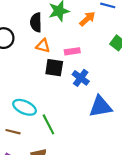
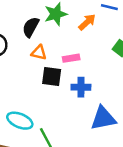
black semicircle: (36, 22) -> (31, 27), turned 30
blue cross: (81, 78) -> (81, 87), turned -35

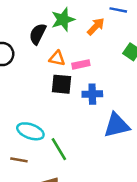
orange triangle: (39, 53) -> (57, 58), moved

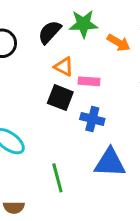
orange arrow: (96, 26) -> (119, 43), turned 60
green line: (59, 149) -> (57, 178), moved

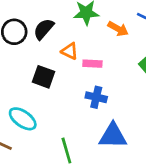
black semicircle: (50, 32) -> (44, 29), moved
black square: (60, 98) -> (44, 77), moved

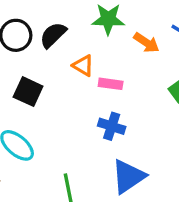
black square: (44, 77) -> (28, 92), moved
blue triangle: (113, 136) -> (128, 176), turned -40

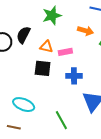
orange arrow: (146, 43) -> (85, 31), moved
black square: (28, 92) -> (43, 68), moved

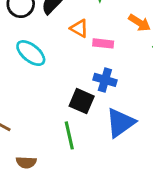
black square: (43, 68) -> (82, 101), moved
cyan ellipse: (24, 105) -> (31, 53), moved

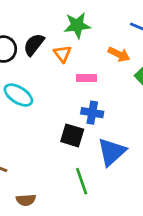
orange triangle: (79, 28) -> (62, 54), moved, turned 30
green line: (69, 135) -> (82, 181), moved

